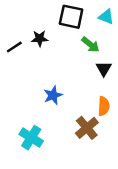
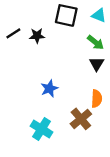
green arrow: (90, 44) -> (96, 42), moved
black line: (14, 47) -> (13, 33), moved
cyan cross: (31, 138) -> (41, 129), moved

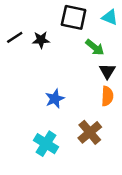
green arrow: (96, 42) -> (95, 47), moved
orange semicircle: (97, 99) -> (107, 96), moved

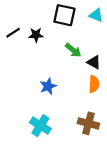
green arrow: (95, 47) -> (73, 50), moved
black triangle: (107, 71) -> (94, 62), turned -32
brown cross: (90, 132) -> (88, 123), moved, turned -35

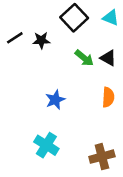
black square: (64, 15) -> (74, 18), turned 35
black triangle: (94, 62) -> (108, 58), moved
brown cross: (88, 123) -> (102, 157), moved, turned -30

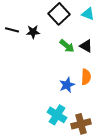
black line: (15, 38) -> (12, 30), turned 48
blue star: (55, 100) -> (67, 85), moved
cyan cross: (46, 145) -> (57, 115), moved

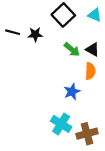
orange semicircle: (86, 77) -> (90, 71), moved

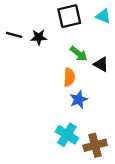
black square: (63, 15) -> (69, 16), turned 30
black triangle: (92, 50) -> (101, 64), moved
orange semicircle: (90, 71) -> (69, 77), moved

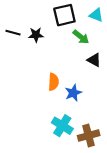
green arrow: (79, 54) -> (81, 37), moved
orange semicircle: (69, 77) -> (54, 82), moved

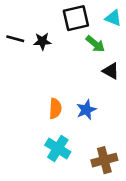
orange semicircle: (54, 82) -> (55, 108), moved
cyan cross: (62, 126) -> (58, 148), moved

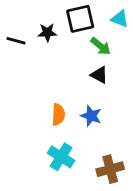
black star: (42, 41) -> (47, 33), moved
black triangle: (111, 71) -> (99, 75), moved
blue star: (86, 110) -> (91, 116), turned -30

